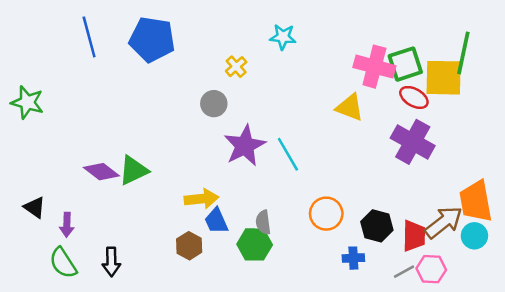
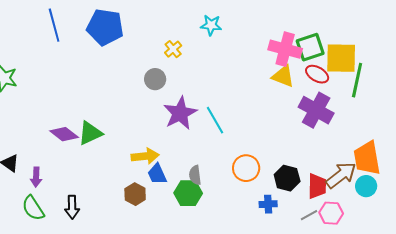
green line: (463, 53) -> (357, 80), moved
yellow triangle: (350, 107) -> (283, 76), moved

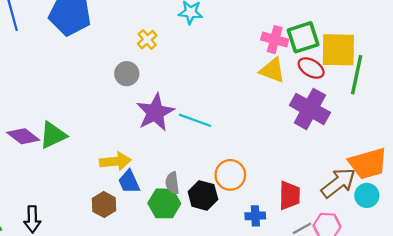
pink cross: (285, 49) -> (275, 40), size x0.7
cyan line: (215, 120) -> (195, 120), turned -40
orange trapezoid: (367, 158) -> (368, 164), turned -96
black hexagon: (287, 178) -> (203, 195), moved
red trapezoid: (317, 186) -> (289, 195), moved

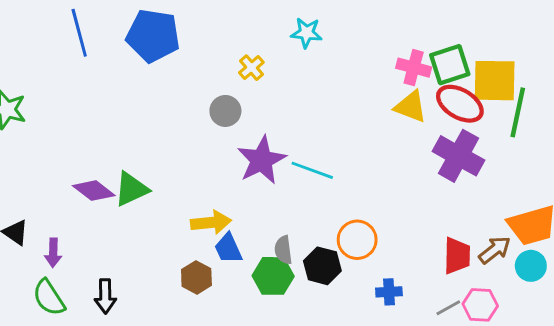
red ellipse: (311, 68) -> (460, 104), size x1.4
brown arrow: (338, 183) -> (495, 250), size x0.7
red trapezoid: (289, 195) -> (457, 256), moved

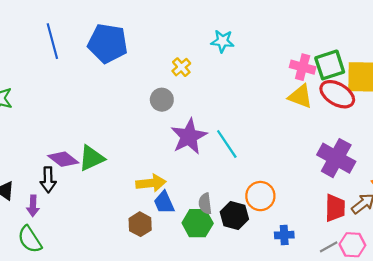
purple cross: (458, 156) -> (336, 158), moved
cyan line: (312, 170) -> (227, 144), turned 36
black arrow: (105, 296) -> (48, 180), moved

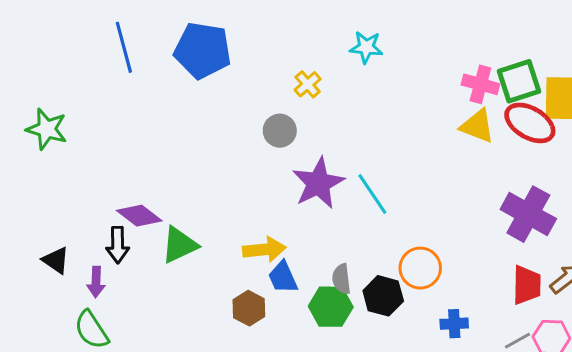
green triangle: (91, 158) -> (179, 245), moved

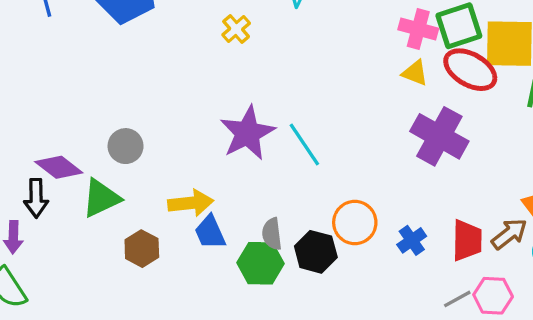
yellow triangle: (477, 126) -> (415, 73), size x0.7
gray circle: (280, 131) -> (126, 146), moved
purple cross: (528, 214) -> (439, 136), moved
brown hexagon: (249, 308) -> (142, 249), moved
blue cross: (454, 324) -> (412, 240), moved, turned -32

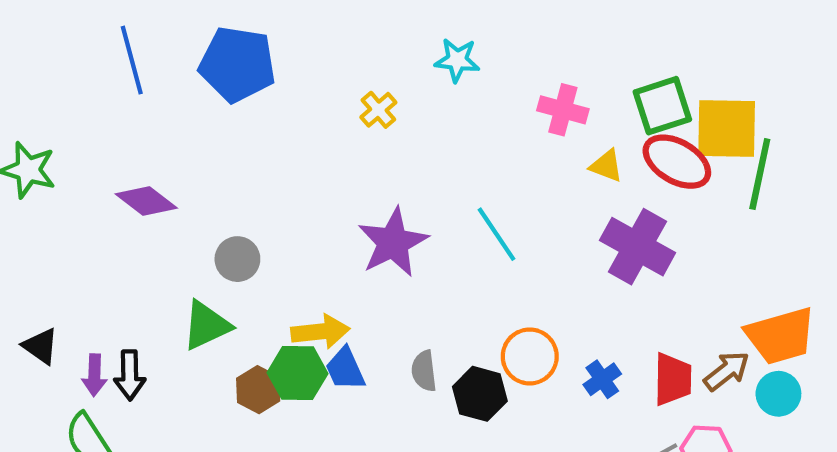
pink cross: (418, 29) -> (563, 110), moved
cyan line: (304, 144) -> (497, 234), moved
purple diamond: (59, 167) -> (146, 201), moved
black arrow: (36, 198) -> (130, 375), moved
green hexagon: (260, 263) -> (298, 373), moved

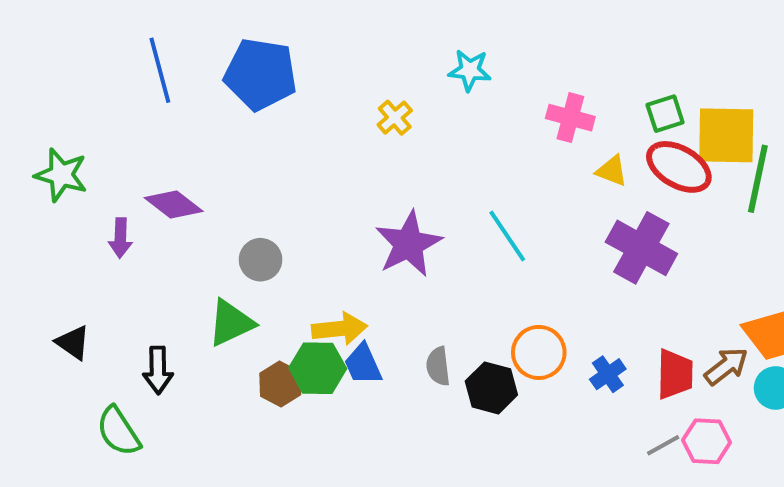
green square: (662, 106) -> (665, 114), size x0.7
purple arrow: (94, 375) -> (120, 238), moved

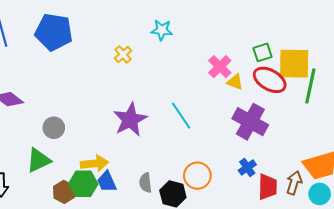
pink cross: (570, 118) -> (220, 67), moved, turned 30
brown arrow: (726, 366) -> (294, 183), turned -35
blue cross: (608, 374) -> (247, 167), moved

